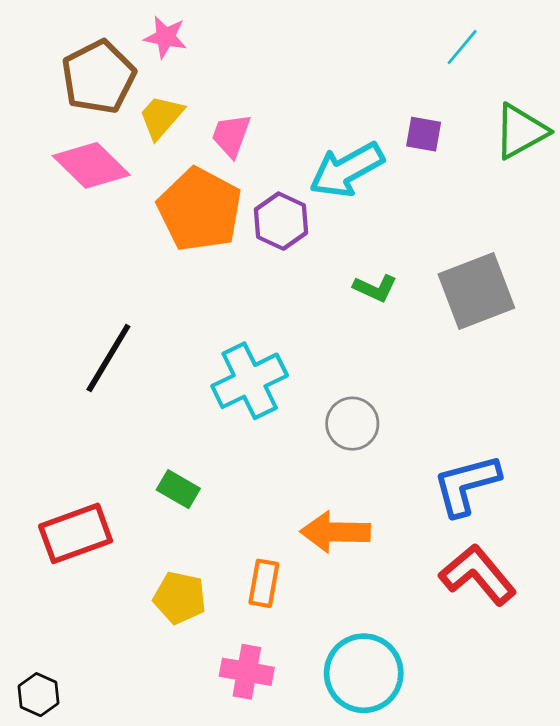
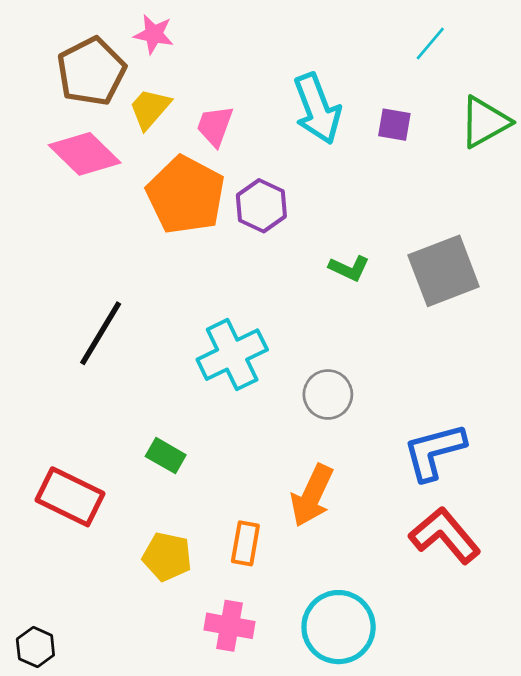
cyan arrow: (347, 170) -> (317, 109), moved, turned -82
orange arrow: (335, 532) -> (312, 495), turned -66
red rectangle: (76, 533) -> (70, 497), turned 46

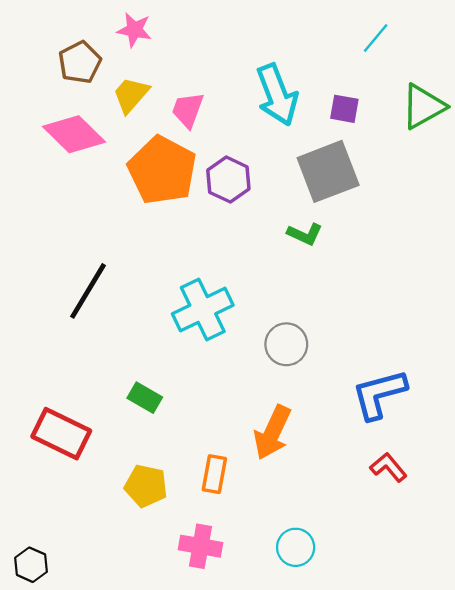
brown pentagon: (91, 71) -> (80, 62), size x0.7
gray square: (444, 271) -> (328, 171), moved
red L-shape: (445, 535) -> (388, 467), size x0.6
cyan circle: (339, 627) -> (296, 547), size x0.6

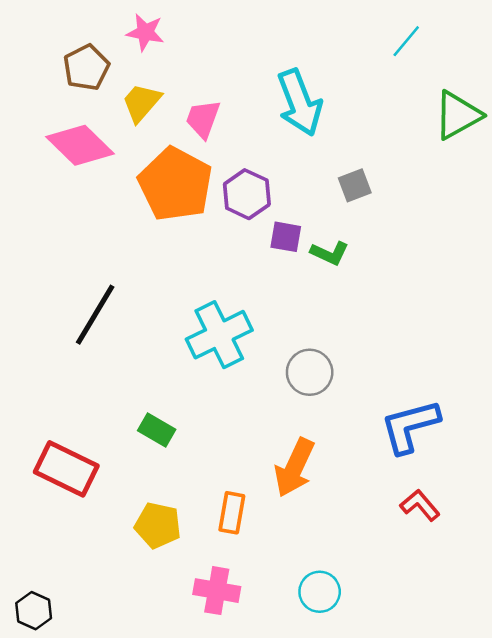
purple square: (344, 109) -> (286, 237), moved
gray square: (328, 171) -> (355, 185), size x0.5

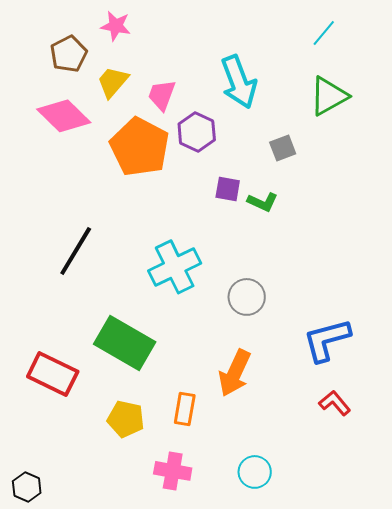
green triangle: (458, 115) -> (329, 96), moved
purple hexagon: (247, 194) -> (197, 132), moved
green rectangle: (157, 430) -> (125, 343), size x2.0

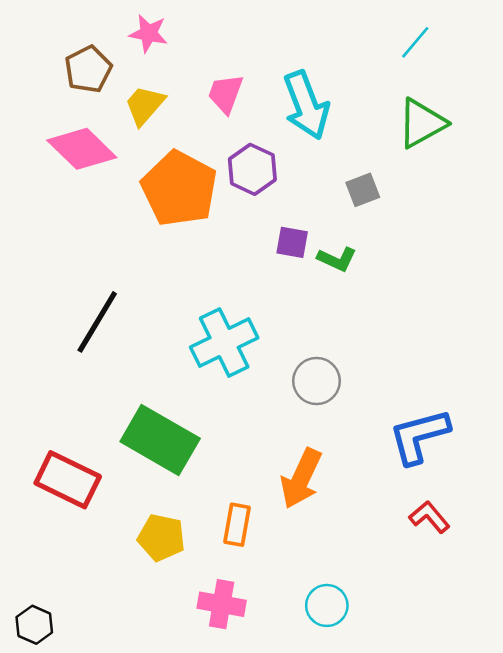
pink trapezoid: (162, 95) -> (225, 94), moved

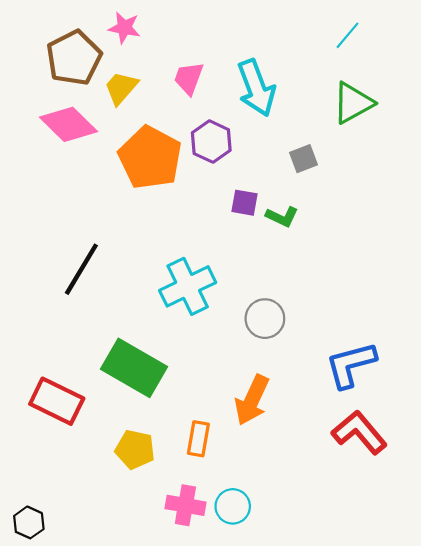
brown pentagon: (88, 69) -> (74, 58), size x1.4
red L-shape: (429, 517) -> (359, 432), size x1.6
cyan circle: (327, 605) -> (233, 506), moved

